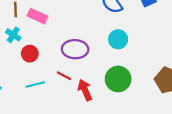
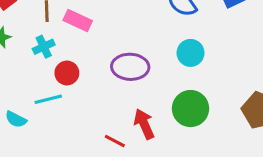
cyan cross: (13, 35) -> (44, 47), turned 32
red line: (64, 76) -> (115, 141), moved
cyan line: (35, 84) -> (48, 99), moved

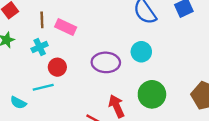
cyan circle: (191, 53) -> (141, 52), moved

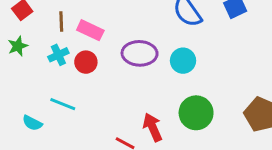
purple ellipse: (106, 62) -> (140, 53), moved
red circle: (57, 67) -> (86, 62), moved
cyan line: (43, 87) -> (63, 104), turned 36

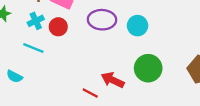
cyan line: (63, 104) -> (33, 48), moved
red arrow: (153, 127) -> (113, 80), turned -40

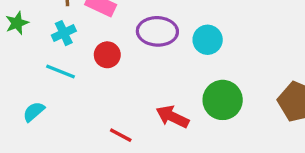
red circle: (58, 27) -> (107, 55), moved
cyan semicircle: (14, 76) -> (34, 112), turned 112
red line: (90, 93) -> (121, 135), moved

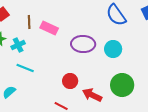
cyan cross: (64, 33) -> (18, 45), moved
red circle: (107, 55) -> (70, 81), moved

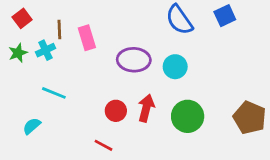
pink rectangle: (49, 28) -> (87, 38), turned 48
cyan cross: (18, 45) -> (46, 50), moved
red arrow: (92, 95) -> (146, 108), moved, turned 78

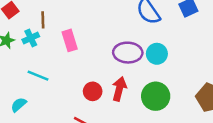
pink rectangle: (87, 38) -> (70, 40), moved
purple ellipse: (134, 60) -> (128, 53), moved
cyan circle: (175, 67) -> (157, 54), moved

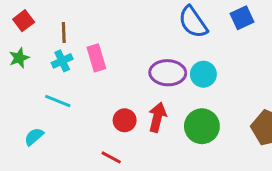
cyan cross: (31, 38) -> (62, 61), moved

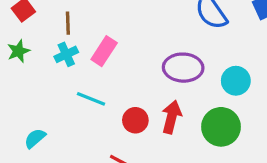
pink rectangle: (96, 58) -> (104, 51), turned 50
cyan circle: (203, 74) -> (236, 81), moved
cyan line: (58, 101) -> (91, 99), moved

